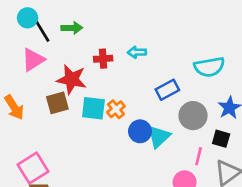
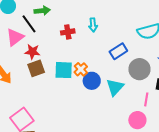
black line: (42, 30) -> (29, 24), moved
cyan arrow: (137, 52) -> (93, 25), turned -88
red star: (72, 79) -> (32, 52), moved, size x0.7
blue circle: (140, 131) -> (92, 81), moved

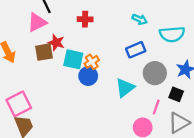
cyan arrow: (93, 25) -> (140, 19), moved, turned -72
pink triangle: (15, 37) -> (37, 22), moved
red star: (32, 52) -> (56, 43), moved
blue circle: (92, 81) -> (88, 76), moved

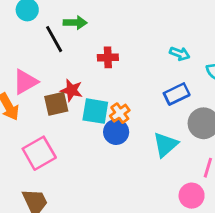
pink triangle: (37, 22) -> (25, 82), moved
pink square: (19, 104) -> (39, 153), moved

